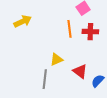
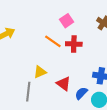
orange line: (69, 29) -> (53, 41), turned -48

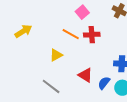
yellow triangle: (40, 72) -> (56, 55), moved
gray line: (28, 92) -> (51, 86), turned -54

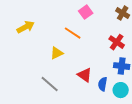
red cross: (92, 35) -> (117, 42), moved, turned 35
blue semicircle: (104, 83) -> (103, 84), turned -32

